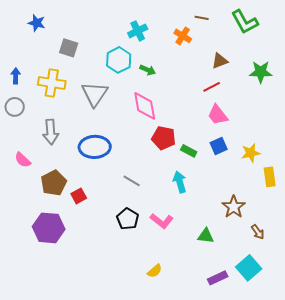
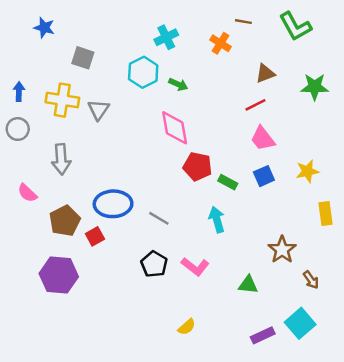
gray triangle: (95, 94) -> (99, 110), moved, size x0.7
blue ellipse: (95, 147) -> (113, 204), moved
yellow star: (251, 153) -> (307, 171), moved

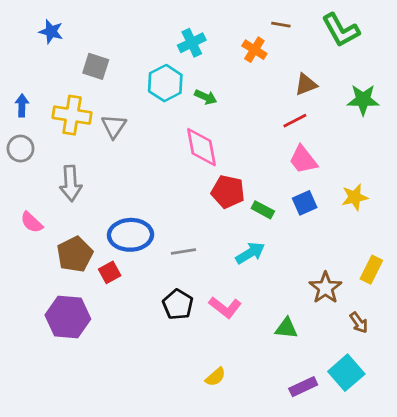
yellow rectangle: (325, 213) -> (371, 270), moved, turned 35
gray line: (159, 218) -> (183, 252), turned -40
cyan arrow: (217, 220) -> (250, 253), turned 75

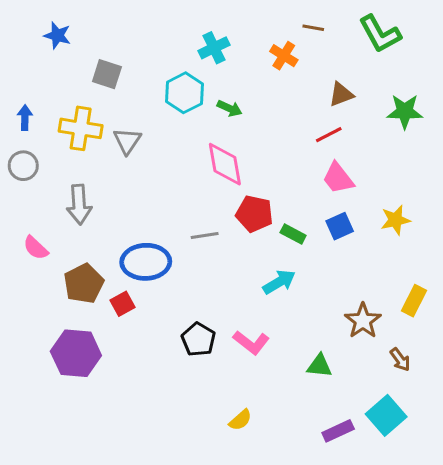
gray line: (183, 252) -> (205, 235), moved

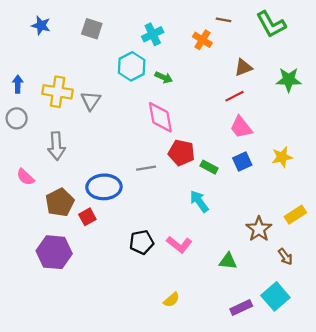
gray square: (107, 74) -> (92, 29), moved
cyan arrow: (279, 282) -> (199, 201), turned -95
yellow rectangle: (414, 301) -> (295, 215), turned 30
black pentagon: (198, 339) -> (142, 242), turned 30

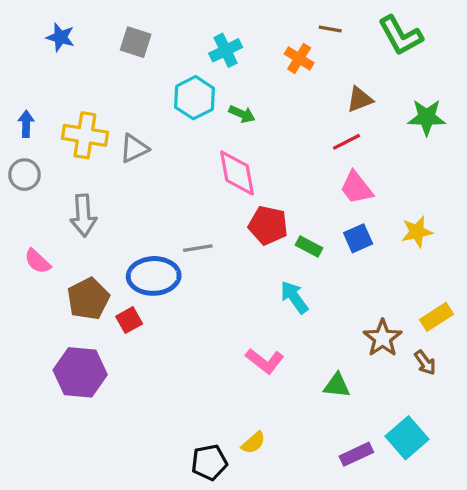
gray triangle: (91, 101) -> (134, 148), turned 30
gray line: (146, 168) -> (198, 248), moved
black pentagon: (142, 242) -> (209, 462), moved
brown arrow: (285, 257) -> (425, 363), moved

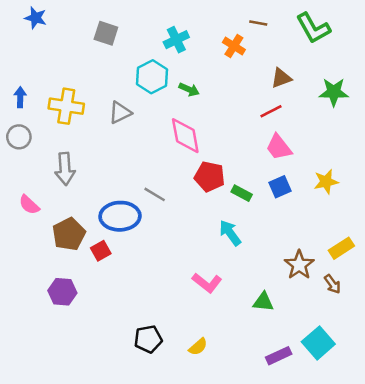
blue star: (60, 37) -> (36, 18), moved
gray triangle: (134, 148) -> (120, 113), moved
gray line: (198, 248) -> (155, 194), turned 40
purple hexagon: (80, 372) -> (62, 292), size x0.7
black pentagon: (209, 462) -> (148, 339), moved

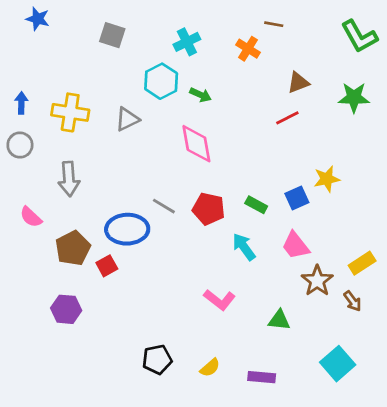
green L-shape: (313, 28) -> (359, 36), moved
pink trapezoid: (279, 147) -> (296, 245), moved
red pentagon: (210, 177) -> (209, 209), moved
yellow star: (326, 182) -> (327, 179), moved
purple rectangle: (279, 356) -> (262, 377), moved, turned 30

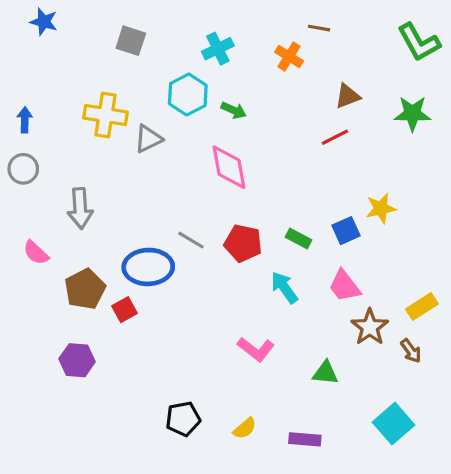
yellow cross: (70, 112) -> (106, 115), moved

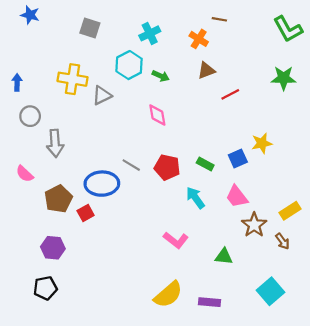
brown triangle: (348, 96) -> (206, 70), moved
pink diamond: (229, 167) -> (157, 115), size x0.7
gray circle: (23, 169) -> (30, 116), moved
black pentagon: (183, 419) -> (45, 288), moved
yellow semicircle: (245, 428) -> (168, 295), size x1.8

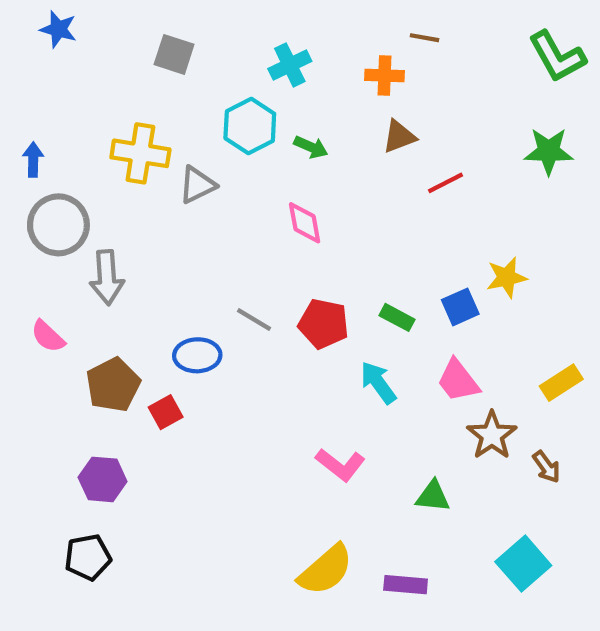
orange cross: (199, 39) -> (384, 75), turned -30
gray circle: (30, 116) -> (58, 225), size x1.5
blue ellipse: (102, 184) -> (197, 355), size x0.7
yellow rectangle: (290, 211) -> (561, 383), moved

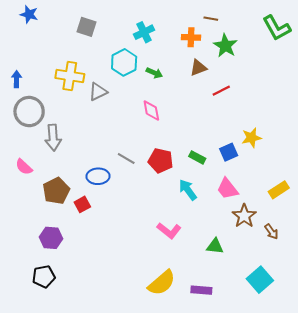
green star: (549, 151) -> (225, 46), moved, turned 30

